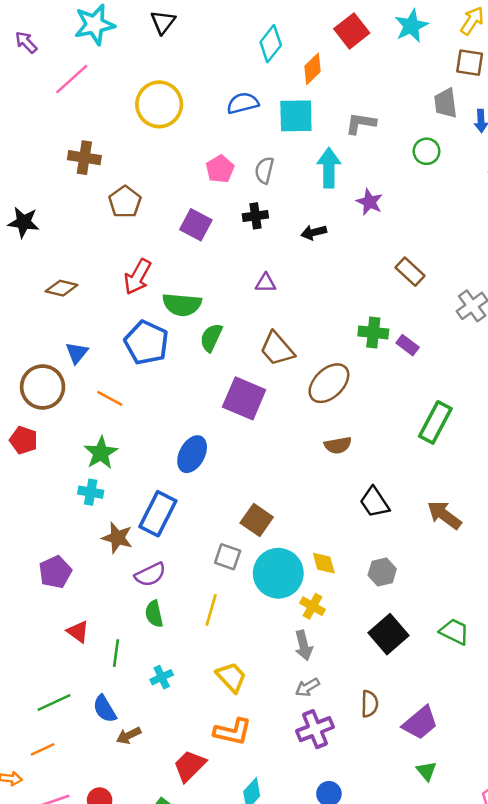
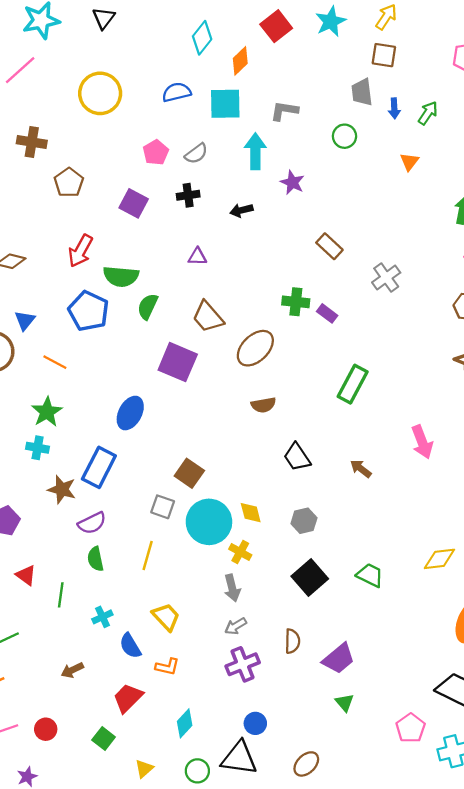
gray semicircle: (264, 170) -> (196, 154), turned -140
brown arrow: (444, 515) -> (361, 469), size x0.7
blue semicircle: (105, 709) -> (130, 646), moved
orange L-shape: (233, 732) -> (167, 667), size x0.7

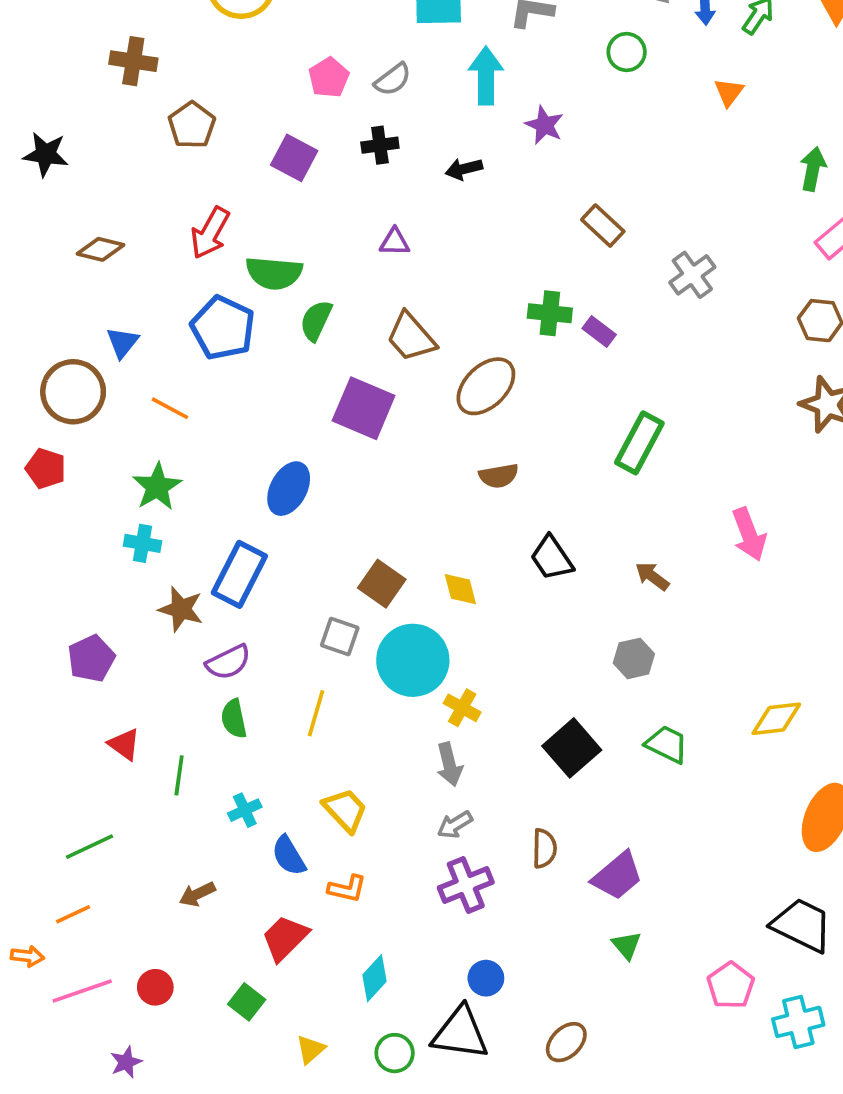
yellow diamond: (251, 513) -> (460, 589), moved
gray hexagon: (304, 521) -> (634, 658), moved

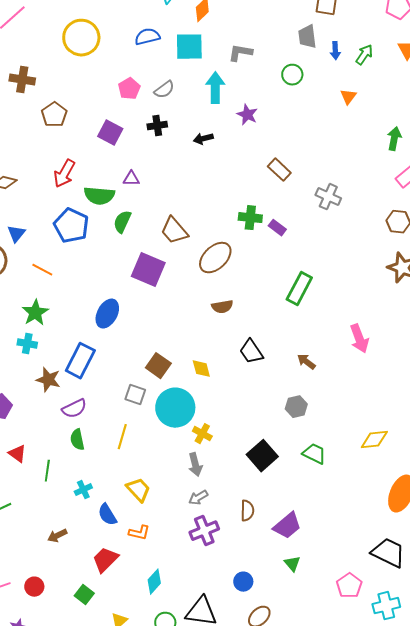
purple triangle: (395, 242) -> (131, 179), moved
gray cross: (692, 275) -> (328, 197), turned -30
blue circle: (486, 978) -> (243, 582), moved

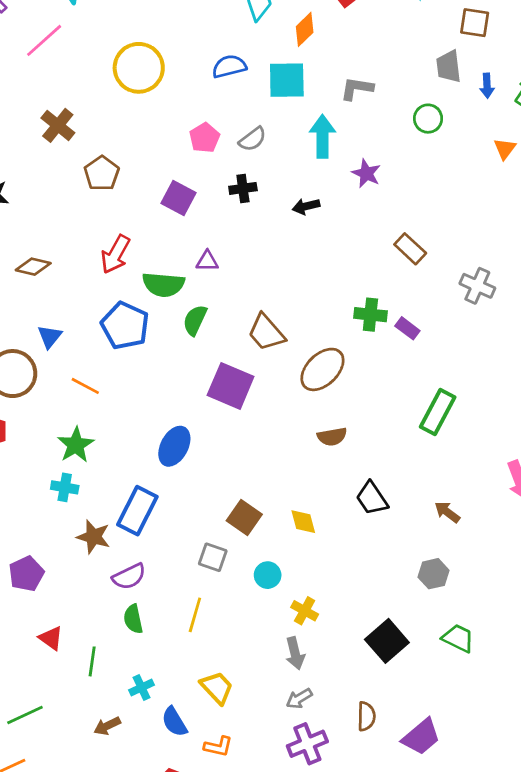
brown cross: (22, 80) -> (58, 125), turned 30
cyan circle: (175, 408) -> (268, 575), size x0.5
brown arrow: (57, 536) -> (107, 726), moved

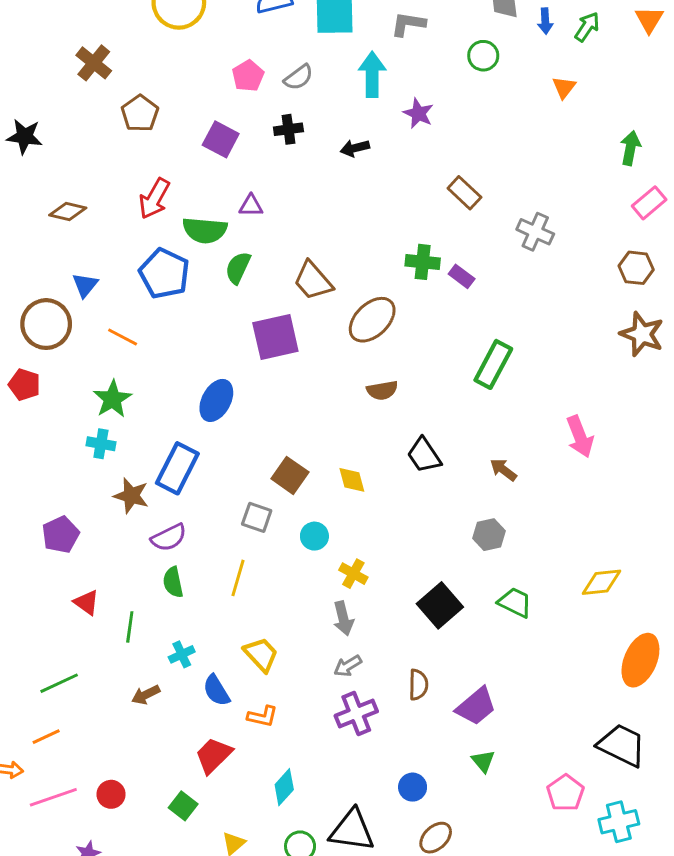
purple square: (231, 386) -> (275, 337), turned -36

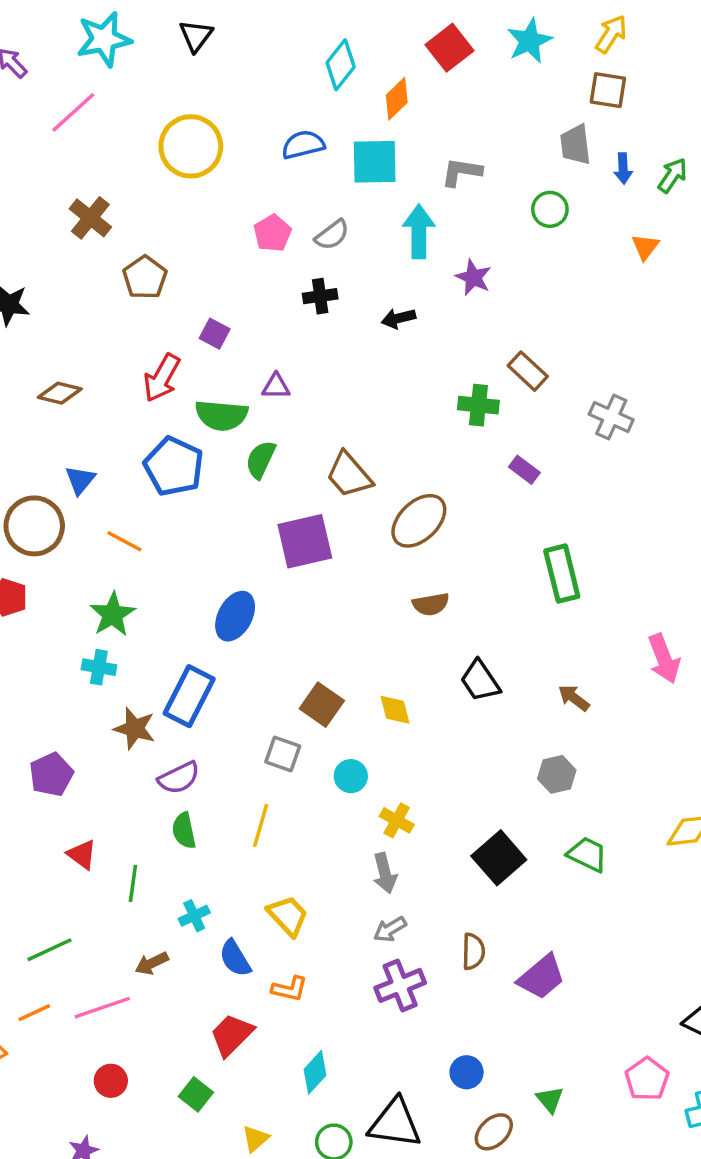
purple square: (221, 139) -> (215, 334), moved, size x0.7
green cross: (423, 262) -> (478, 405), moved
green rectangle: (493, 364) -> (562, 574), turned -42
green triangle: (483, 761) -> (550, 1099), moved
pink line: (53, 797) -> (102, 1008), moved

